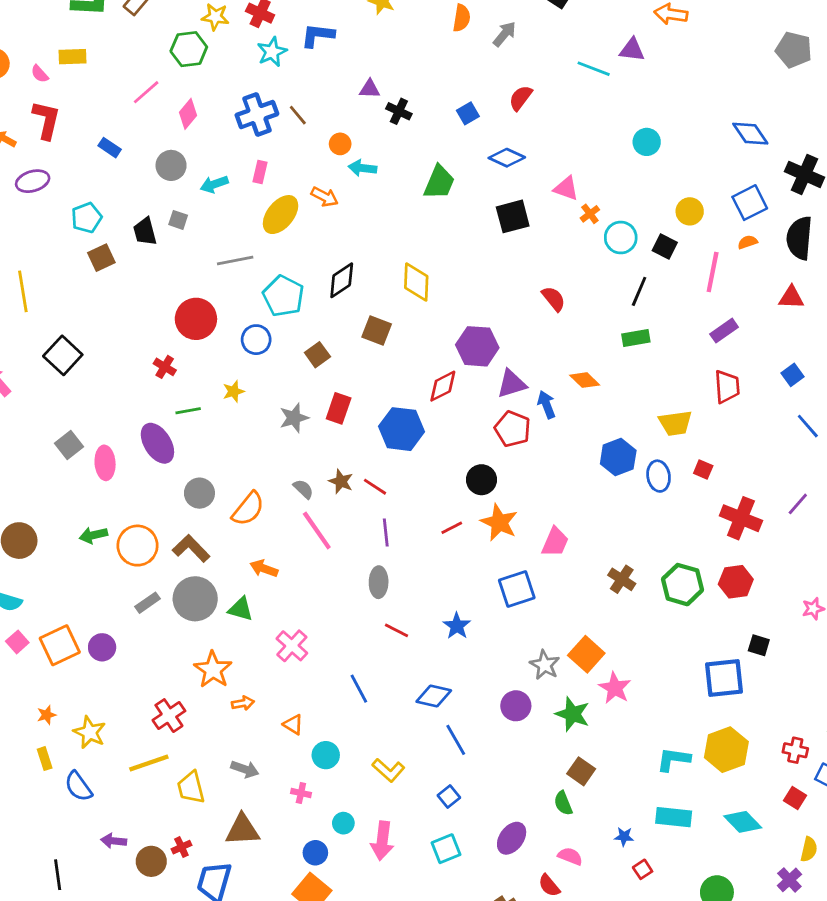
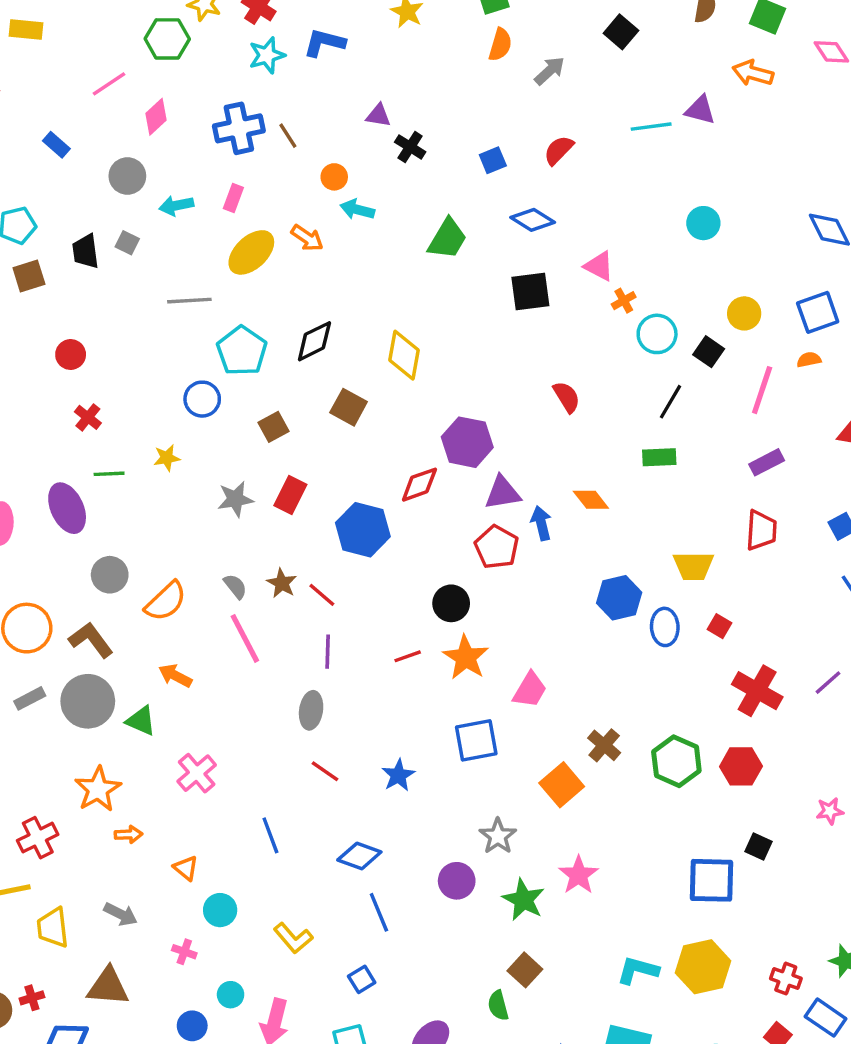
cyan line: (594, 69) -> (651, 127), turned -36
red circle: (196, 319) -> (71, 355), moved, size x0.6
orange square: (586, 654) -> (562, 785), moved

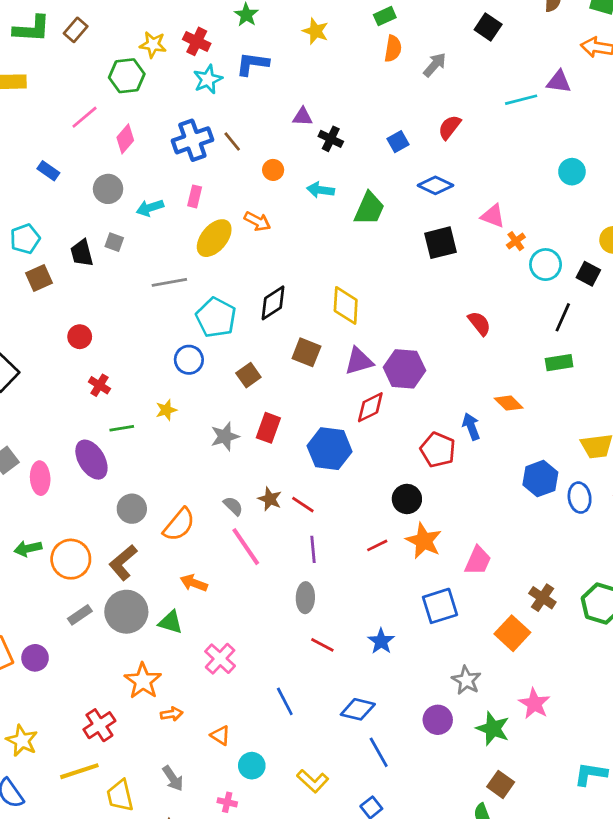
cyan arrow: (357, 209) -> (321, 190), moved
purple triangle: (503, 493) -> (359, 361), moved
brown L-shape: (91, 640) -> (123, 562), turned -87
gray arrow: (121, 914) -> (173, 778), turned 36

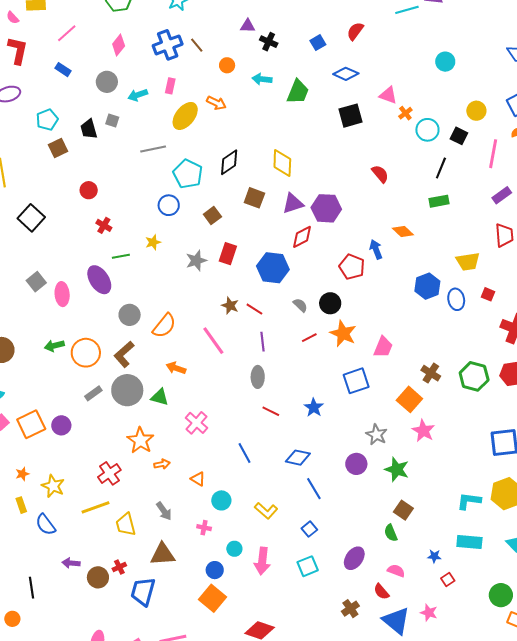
pink line: (85, 117) -> (67, 33), moved
gray semicircle: (233, 506) -> (300, 305), moved
pink star: (534, 704) -> (423, 431), moved

